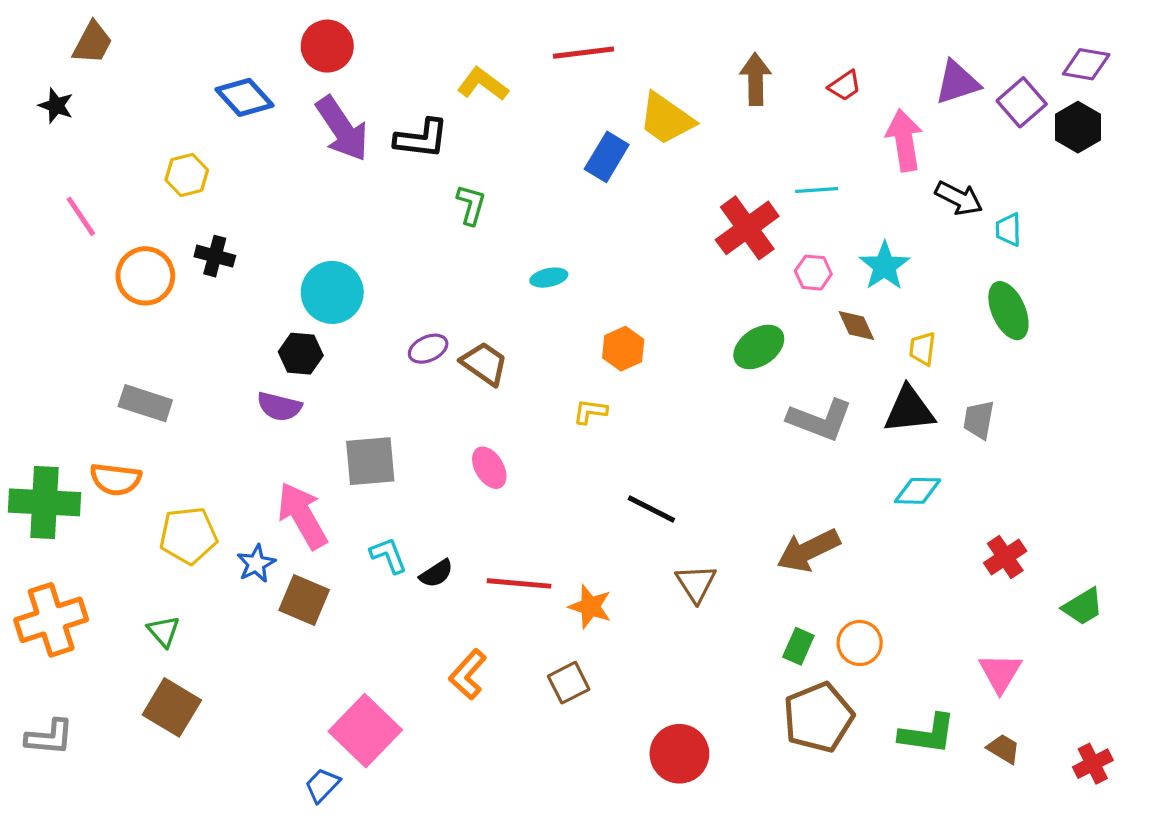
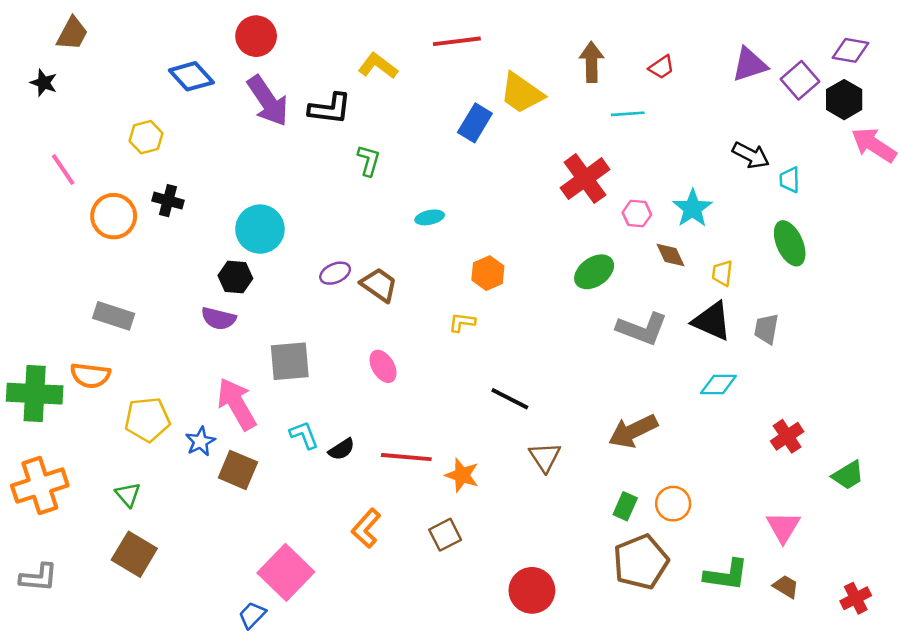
pink arrow: (904, 140) -> (874, 145), moved, turned -48
cyan line: (817, 190) -> (628, 114), moved
black triangle: (909, 410) -> (712, 321), turned 30

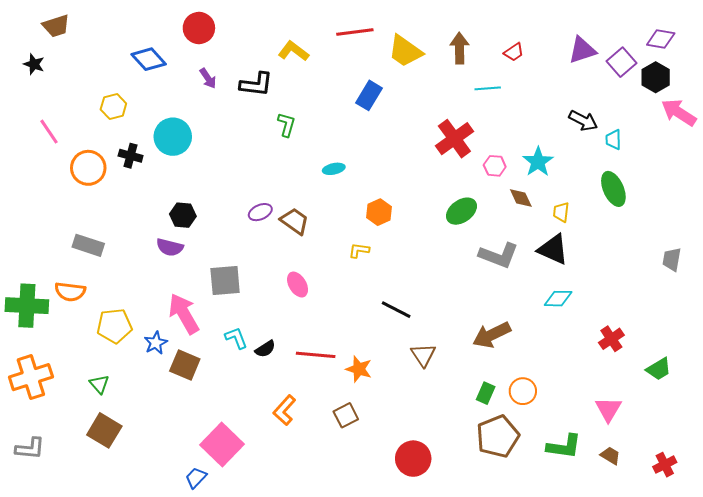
brown trapezoid: (72, 34) -> (56, 26), turned 44
yellow trapezoid: (522, 93) -> (405, 51), moved
purple arrow: (268, 101) -> (208, 78), size x0.5
cyan circle: (260, 229) -> (173, 137), moved
gray trapezoid: (766, 329) -> (672, 259), moved

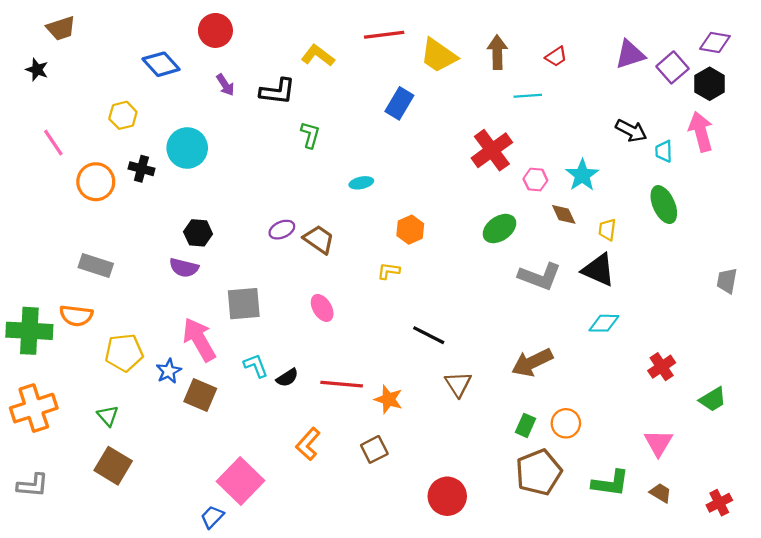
pink arrow: (679, 112) -> (701, 132), moved, turned 42

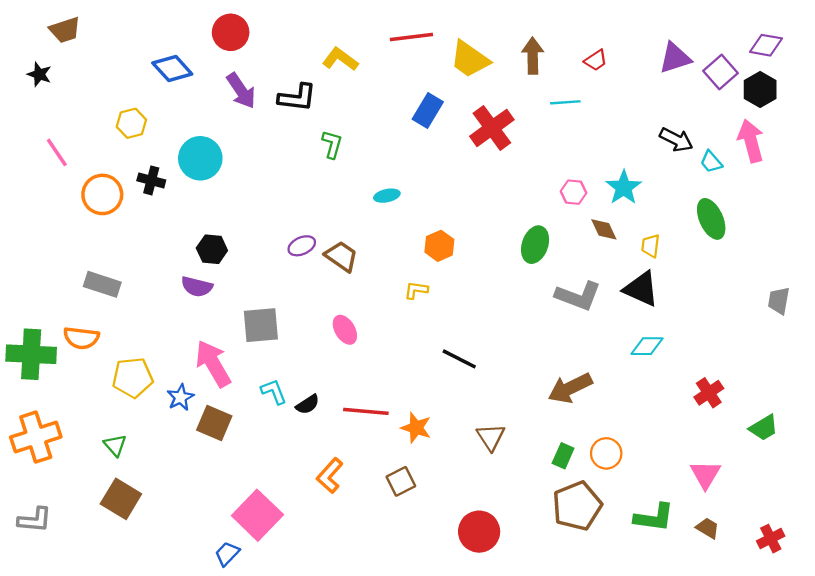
purple arrow: (225, 85) -> (241, 91), size x1.5
red cross: (492, 150) -> (492, 128), moved
cyan trapezoid: (664, 151) -> (711, 162), turned -40
green ellipse: (499, 229) -> (535, 245), turned -36
brown triangle: (458, 384) -> (491, 437), moved

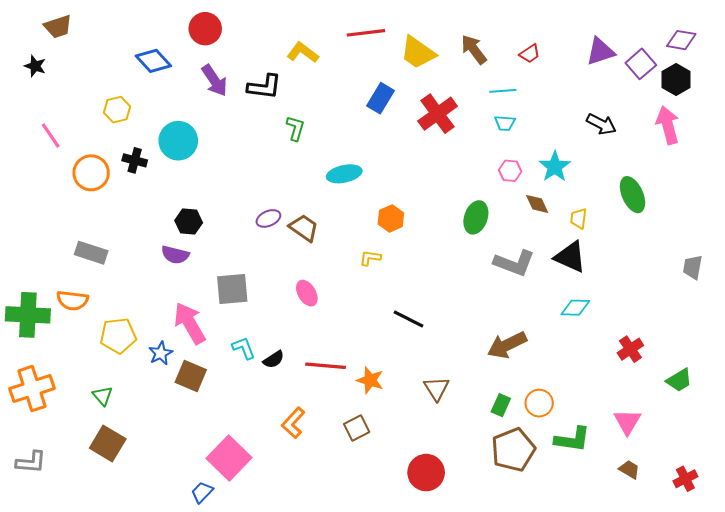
brown arrow: (533, 56) -> (474, 49), turned -36
cyan trapezoid: (711, 162) -> (505, 123), moved, turned -45
cyan ellipse: (387, 196) -> (344, 174), size x1.5
green L-shape: (654, 518) -> (572, 439), moved

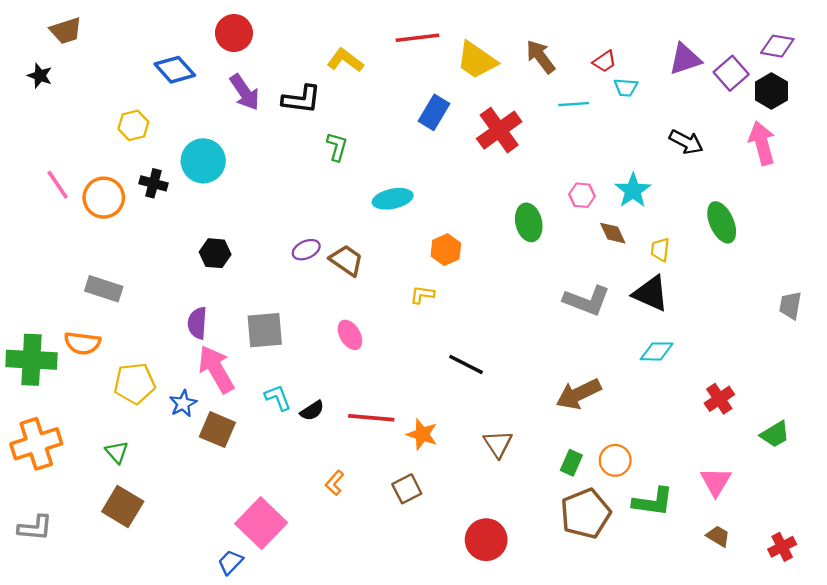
cyan trapezoid: (505, 123) -> (626, 87), moved
pink line: (51, 135) -> (58, 185), moved
green ellipse: (476, 217) -> (529, 222), moved, turned -32
purple semicircle: (175, 255) -> (197, 323), moved, turned 80
orange L-shape: (293, 423) -> (335, 483), size x0.7

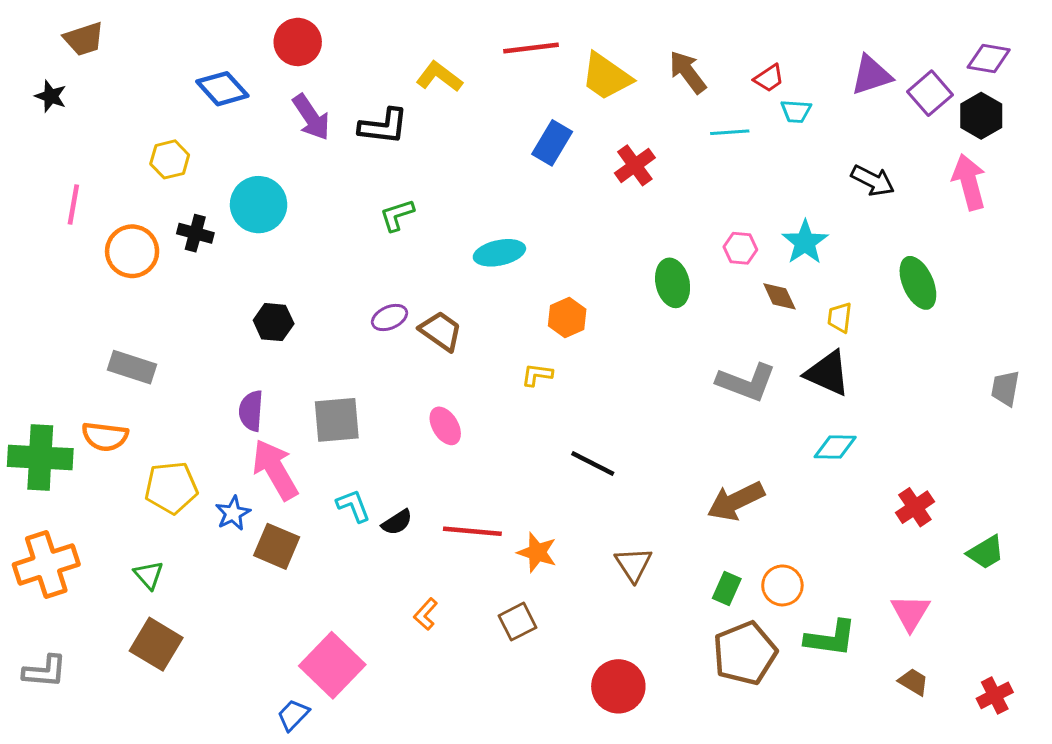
red cross: (499, 130) -> (635, 165), size x0.7
green L-shape: (337, 147) -> (397, 215), moved, turned -124
pink line: (58, 185) -> (73, 205), moved, turned 44

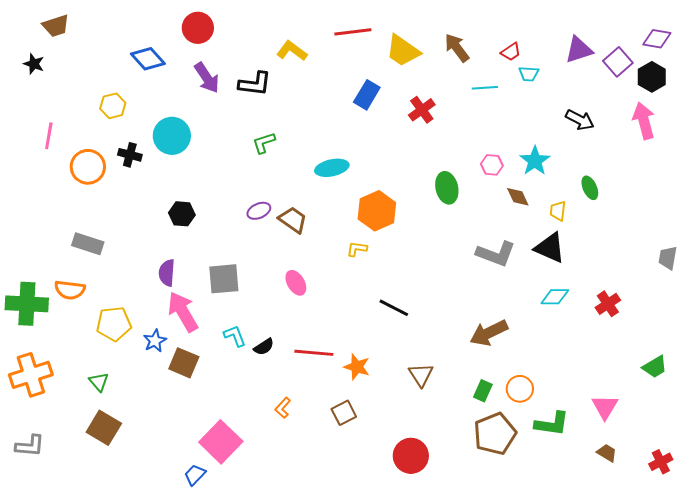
green ellipse: (918, 283) -> (590, 188), moved, size x0.7
orange hexagon: (567, 318) -> (377, 211), size x1.5
red cross: (915, 507) -> (608, 304), moved

